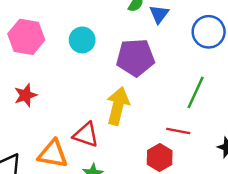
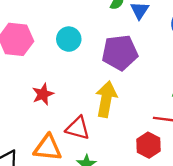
red star: (26, 95) -> (43, 94), moved

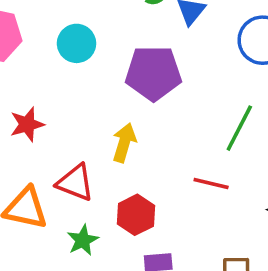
yellow arrow: (106, 99) -> (124, 143), size x0.7
red hexagon: (148, 145) -> (136, 215), moved

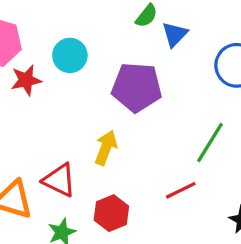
red star: (27, 124) -> (26, 80), moved
red line: (211, 184) -> (181, 190), turned -44

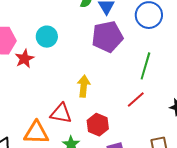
purple pentagon: (137, 87) -> (107, 37), moved

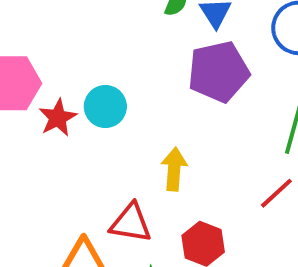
cyan circle: (47, 37) -> (105, 107), moved

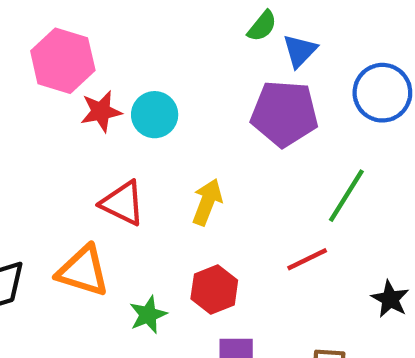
red triangle: (131, 223) -> (123, 203), moved

